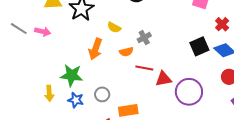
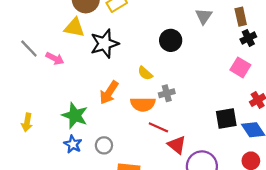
yellow semicircle: (114, 27) -> (145, 73), moved
orange semicircle: (126, 52) -> (143, 104), size x1.5
red triangle: (163, 79) -> (177, 145), turned 36
yellow arrow: (49, 93) -> (27, 122), moved

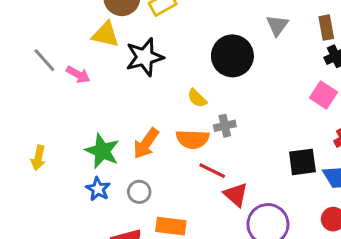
black circle: (171, 40) -> (232, 56), size x1.4
orange arrow: (109, 93) -> (146, 143), moved

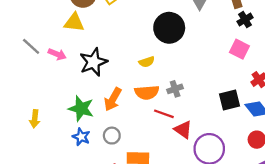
black star: (145, 57) -> (93, 62), moved
yellow semicircle: (197, 98) -> (147, 62), turned -56
gray cross: (225, 126) -> (175, 89), moved

